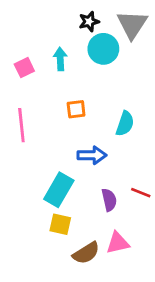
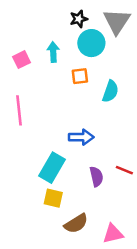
orange square: (76, 109) -> (80, 76), moved
cyan semicircle: (125, 124) -> (110, 91), moved
pink triangle: (118, 243) -> (113, 234), moved

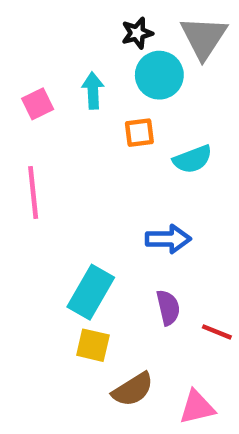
cyan semicircle: (110, 91) -> (193, 159), turned 50
blue arrow: (81, 137) -> (168, 239), moved
red line: (124, 170) -> (217, 332), moved

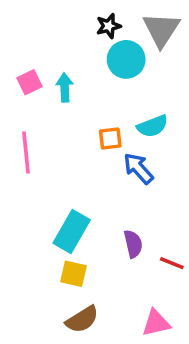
cyan arrow: (93, 91) -> (65, 88), moved
orange square: (139, 133) -> (110, 138), moved
blue arrow: (168, 239) -> (138, 168), moved, turned -132
brown semicircle: (133, 389) -> (82, 319), moved

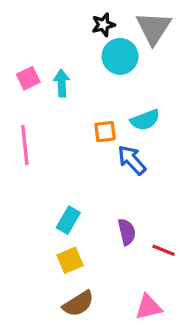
cyan rectangle: (72, 232) -> (68, 220), size x0.7
yellow square: (73, 274) -> (70, 260), turned -36

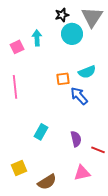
cyan arrow: (62, 83) -> (37, 38), moved
yellow square: (70, 260) -> (19, 168), moved
pink triangle: (148, 307) -> (82, 173), moved

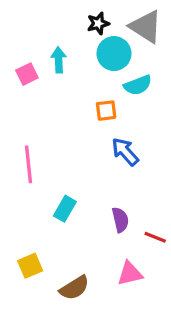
gray triangle: (92, 17) -> (146, 27), turned -30
cyan semicircle: (87, 72) -> (138, 85), moved
orange square: (63, 79) -> (106, 111), moved
pink line: (15, 87) -> (29, 164), moved

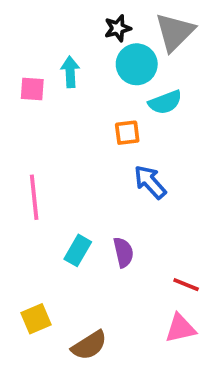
gray triangle: (146, 27) -> (175, 32), turned 42
pink square: (27, 74) -> (32, 89), turned 30
purple semicircle: (120, 220) -> (123, 252), moved
pink triangle: (130, 274) -> (180, 328), moved

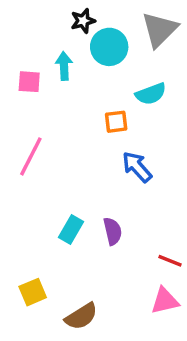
black star: (118, 28) -> (83, 21), moved
cyan circle: (137, 64) -> (109, 47), moved
pink line: (34, 197) -> (31, 156), moved, turned 33

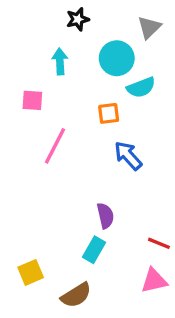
gray triangle: (160, 30) -> (149, 27), size x0.7
cyan circle: (109, 47) -> (117, 58), moved
pink square: (29, 82) -> (32, 100), moved
pink line: (31, 156) -> (55, 146), moved
cyan rectangle: (71, 229) -> (94, 250), moved

